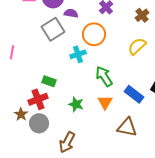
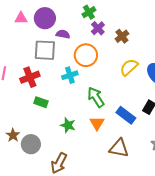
brown cross: (142, 15) -> (122, 36), moved
gray square: (53, 29) -> (45, 50), turned 35
red cross: (38, 99) -> (30, 77), moved

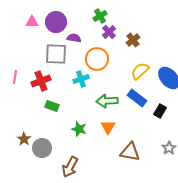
green arrow: (96, 97) -> (107, 101), turned -60
blue rectangle: (126, 115) -> (137, 98), moved

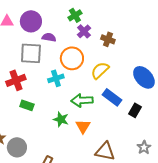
brown cross: (133, 40) -> (108, 39), turned -32
yellow semicircle: (140, 71) -> (100, 70), moved
green star: (79, 129) -> (61, 119), moved

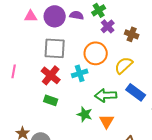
purple semicircle: (49, 37) -> (77, 15), moved
red cross: (16, 80) -> (51, 75), moved, turned -30

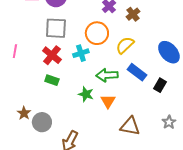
brown cross: (132, 34) -> (133, 14), turned 32

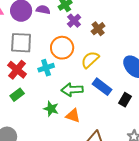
green rectangle: (52, 80) -> (17, 95), turned -56
orange triangle: (108, 101) -> (73, 116), turned -42

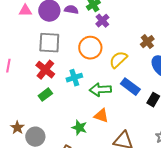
brown cross: (98, 29) -> (147, 42), moved
cyan cross: (46, 68) -> (74, 78), moved
green star: (51, 109) -> (79, 128), moved

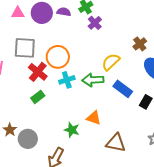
gray square: (49, 43) -> (25, 48), moved
orange circle: (90, 48) -> (58, 57), moved
green arrow: (100, 90) -> (93, 80), moved

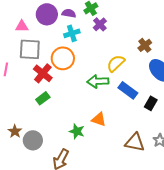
pink triangle: (18, 13) -> (22, 26), moved
cyan cross: (67, 80) -> (72, 33), moved
brown triangle: (116, 143) -> (135, 142), moved

